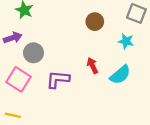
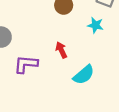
cyan semicircle: (120, 75) -> (84, 75), moved

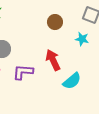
red arrow: (61, 50) -> (53, 60), size x1.5

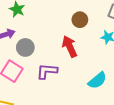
red arrow: (53, 60) -> (70, 46), moved

